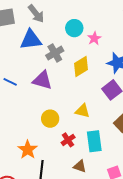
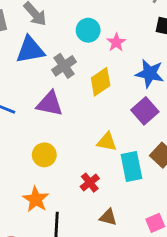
yellow circle: (50, 119) -> (44, 155), moved
cyan rectangle: (94, 141) -> (131, 166), moved

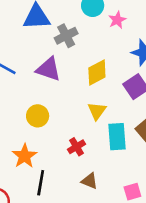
yellow diamond: (101, 82) -> (97, 72), moved
yellow triangle: (107, 142) -> (97, 111), turned 48

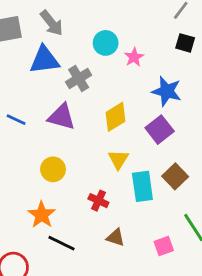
red cross: (77, 147) -> (98, 201), turned -30
black line: (41, 183) -> (62, 243), turned -70

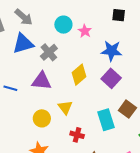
yellow triangle: (118, 159) -> (65, 107), moved

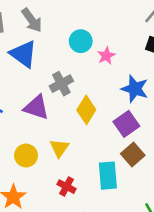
blue triangle: (23, 44) -> (23, 54), turned 40
gray cross: (49, 52) -> (61, 84), moved
yellow diamond: (79, 75) -> (86, 110), turned -30
brown square: (127, 109) -> (133, 154), moved

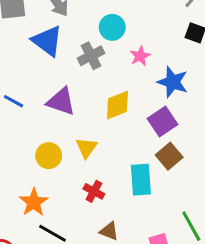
pink star: (106, 56) -> (140, 56), moved
gray cross: (61, 84) -> (91, 56), moved
yellow diamond: (86, 110) -> (117, 105), turned 36

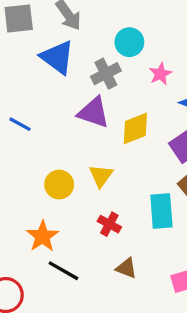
purple triangle: (61, 101) -> (93, 112), moved

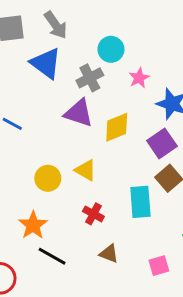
yellow triangle: (101, 176) -> (86, 170), turned -35

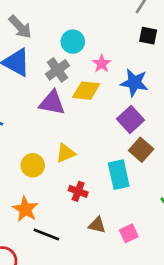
yellow diamond: (117, 127) -> (86, 91), moved, turned 36
yellow triangle: (86, 170) -> (66, 153), turned -45
pink square: (159, 266) -> (129, 233), moved

